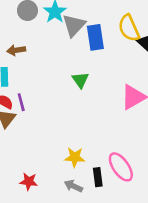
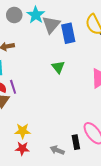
yellow star: (75, 157) -> (23, 131), moved

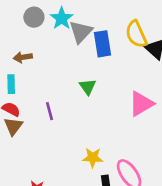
purple line: (13, 87) -> (49, 111), moved
yellow star: (23, 131) -> (93, 158), moved

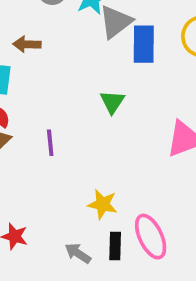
purple line: (49, 111) -> (50, 143), moved

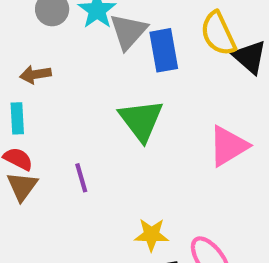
green triangle: (112, 102) -> (141, 120), size x1.6

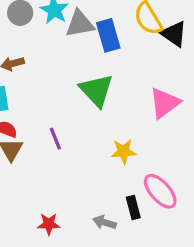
gray triangle: (128, 31) -> (80, 24), turned 44
yellow star: (151, 235) -> (124, 151), moved

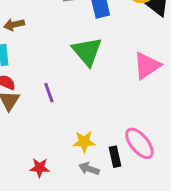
yellow star: (124, 151) -> (84, 142), moved

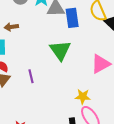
yellow star: (84, 142) -> (83, 97), moved

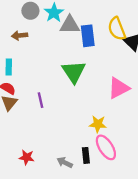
brown arrow: (11, 27) -> (20, 35), moved

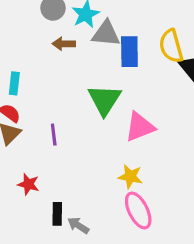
brown arrow: (20, 35) -> (64, 44), moved
pink triangle: (119, 88) -> (140, 127), moved
black rectangle: (86, 155) -> (57, 214), moved
red star: (27, 157) -> (28, 184), moved

